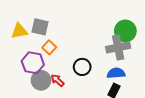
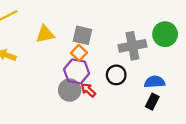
gray square: (40, 27) -> (82, 35), moved
gray cross: (118, 47) -> (132, 46), moved
purple hexagon: (33, 63) -> (77, 71), moved

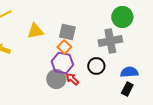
green circle: (165, 34) -> (122, 17), moved

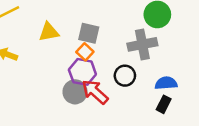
red arrow: (72, 79) -> (95, 92), size x1.6

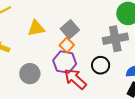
gray square: (89, 33) -> (70, 29), turned 36
gray circle: (75, 92) -> (30, 74), moved

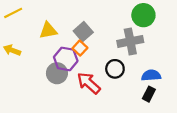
purple hexagon: (65, 62) -> (66, 59), moved
gray circle: (30, 74) -> (57, 73), moved

